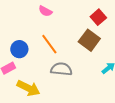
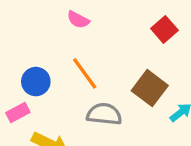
brown square: (89, 40) -> (150, 88), moved

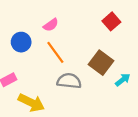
pink semicircle: (78, 20) -> (51, 25), moved, turned -63
blue circle: (36, 82) -> (21, 42), moved

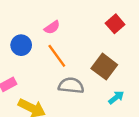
cyan arrow: (123, 80) -> (116, 97), moved

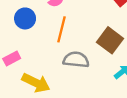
orange line: (57, 56) -> (61, 29), turned 50

